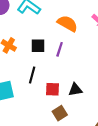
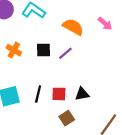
purple line: (60, 49) -> (65, 53), turned 32
black line: (32, 75) -> (38, 94), moved

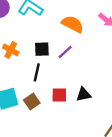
black line: (38, 94) -> (37, 72), moved
brown square: (67, 118) -> (32, 102), moved

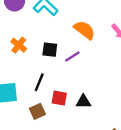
black line: (37, 72) -> (39, 82), moved
brown square: (32, 102) -> (37, 111), moved

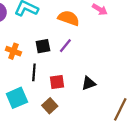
black line: (39, 82) -> (34, 72), moved
red square: (59, 98) -> (57, 82), moved

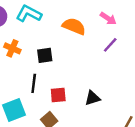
purple line: (65, 46) -> (110, 45), moved
orange cross: (13, 51) -> (12, 48), moved

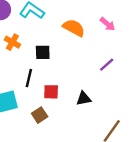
purple line: (110, 45) -> (107, 65), moved

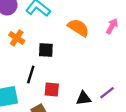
pink arrow: (108, 24) -> (112, 26), turned -105
purple line: (107, 65) -> (107, 93), moved

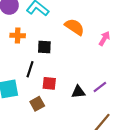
pink arrow: (112, 26) -> (104, 39), moved
orange cross: (17, 38) -> (18, 35), turned -32

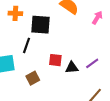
black square: (44, 47) -> (40, 25), size x1.5
red square: (49, 83) -> (55, 60), moved

